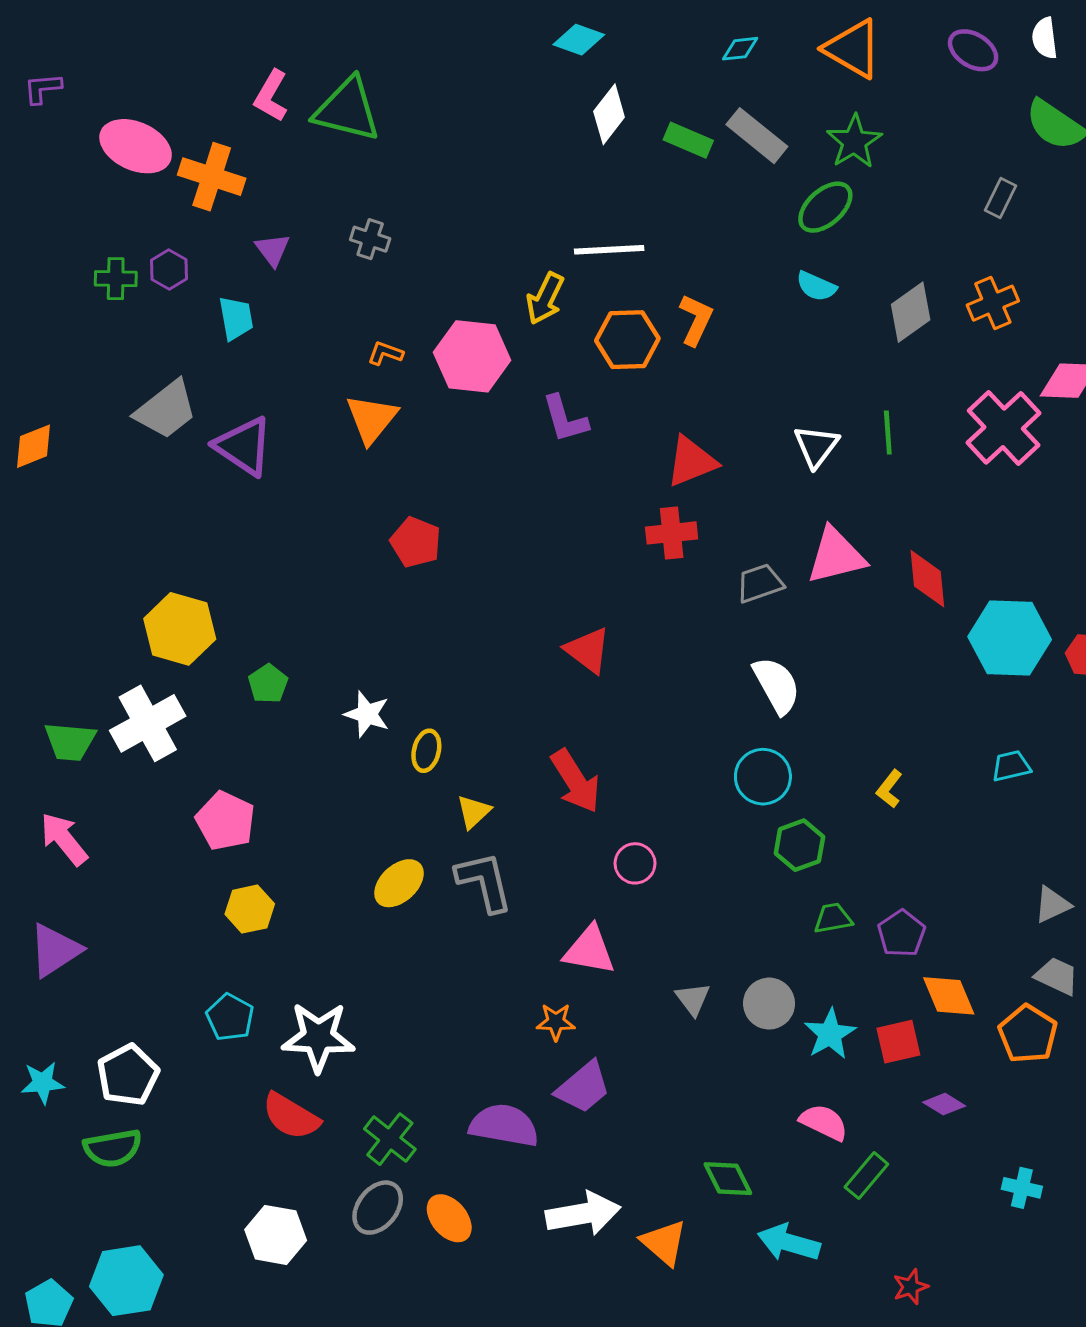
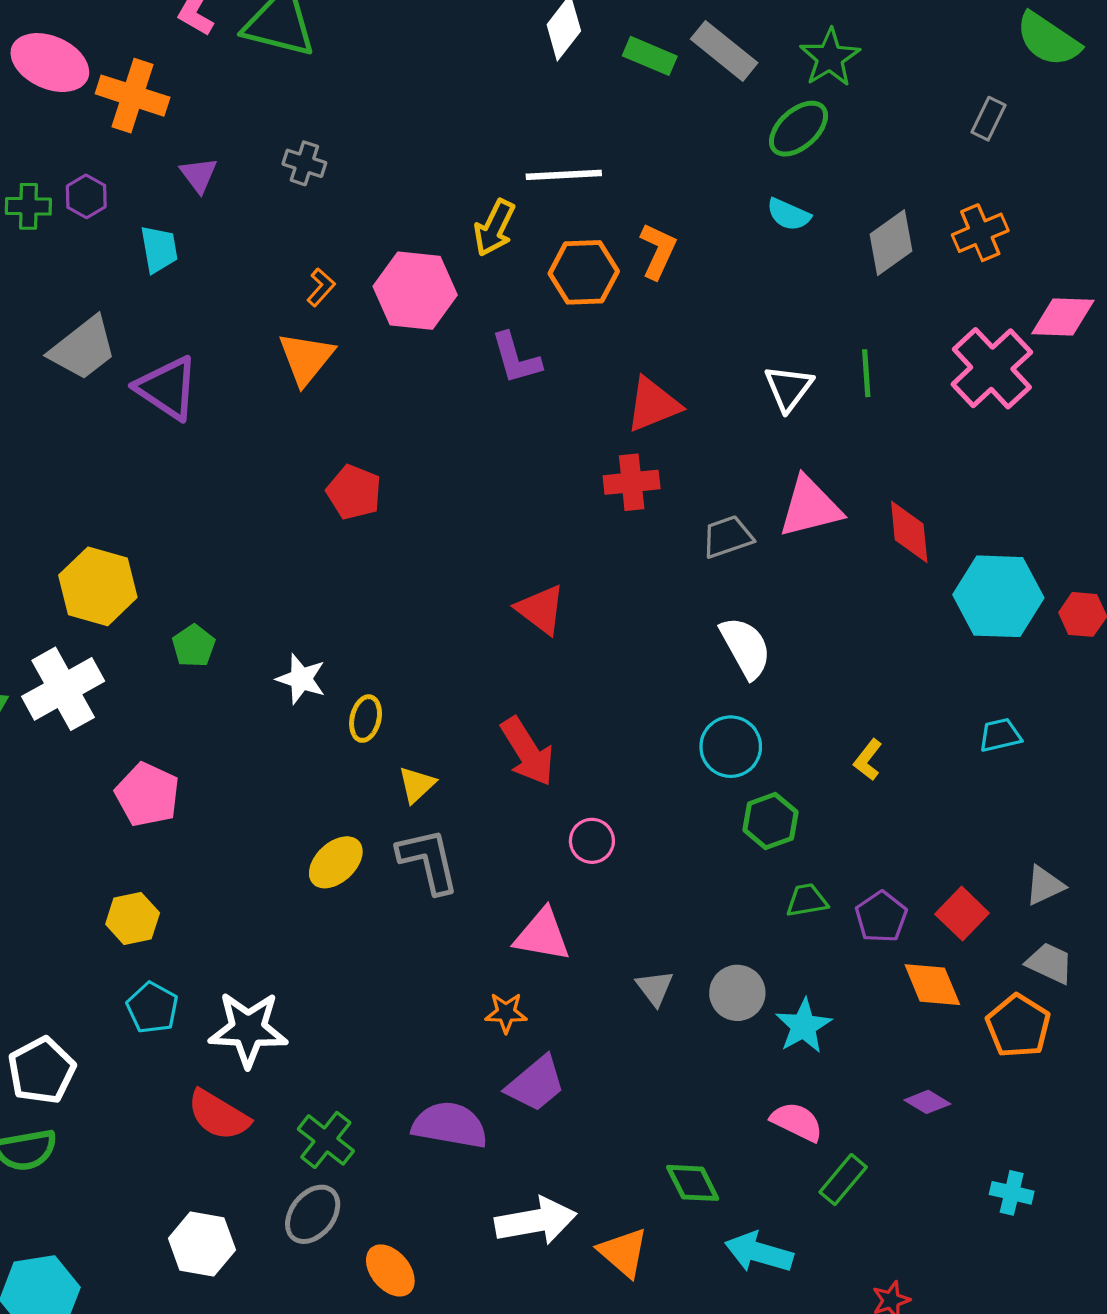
orange L-shape: (385, 353) -> (321, 287), turned 112
yellow hexagon: (250, 909) -> (133, 919), moved
red square: (898, 1042) -> (962, 914), moved, turned -33
orange ellipse: (449, 1218) -> (390, 1270), moved

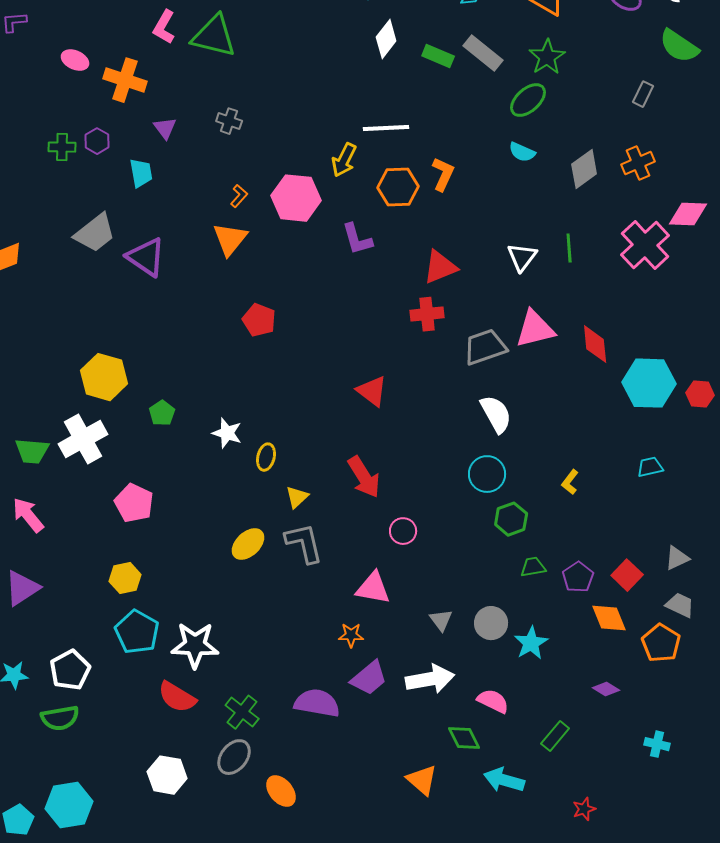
pink ellipse: (50, 63) -> (75, 60), size x0.6
gray trapezoid: (727, 537) -> (485, 347), size x1.4
cyan pentagon: (152, 1008) -> (137, 632), size x1.4
pink semicircle: (797, 1122) -> (493, 701), moved
white arrow: (536, 1221) -> (430, 679), moved

